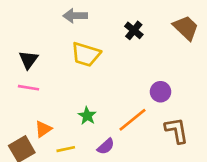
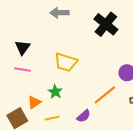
black cross: (134, 30) -> (106, 24), size x1.6
yellow trapezoid: (86, 54) -> (66, 62), moved
green star: (87, 116) -> (55, 92), moved

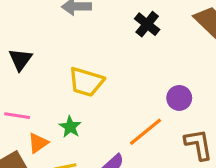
black cross: (106, 24) -> (147, 24), size x0.7
pink line: (23, 70) -> (17, 116), moved

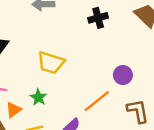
black cross: (147, 24) -> (98, 18), turned 36

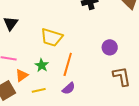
orange line: (97, 101) -> (68, 64), moved, turned -35

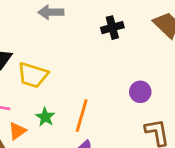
yellow trapezoid: (52, 37) -> (33, 75), moved

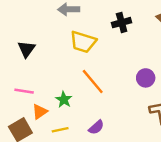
yellow trapezoid: (33, 75) -> (83, 42), moved
orange line: (82, 116) -> (93, 82), moved, turned -56

